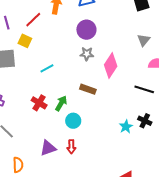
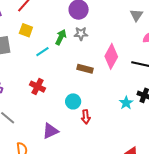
yellow square: (25, 41) -> (26, 30), moved
pink diamond: (111, 66) -> (111, 56), moved
green arrow: (61, 103) -> (61, 37), moved
red arrow: (71, 147) -> (86, 117), moved

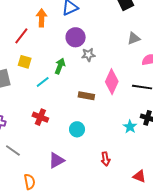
gray triangle: (136, 15) -> (134, 38), turned 40
gray star: (81, 34) -> (88, 55), moved
red arrow: (86, 117) -> (105, 159), moved

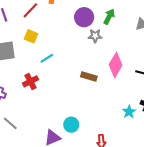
green arrow: (60, 66) -> (109, 17), moved
red cross: (40, 117) -> (31, 81), moved, turned 35
cyan circle: (77, 129) -> (71, 125), moved

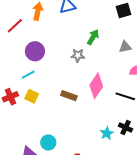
purple circle: (84, 17) -> (35, 51), moved
yellow square: (31, 36) -> (32, 96), moved

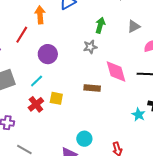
cyan line: (28, 75) -> (37, 81), moved
pink diamond: (96, 86) -> (116, 71), turned -35

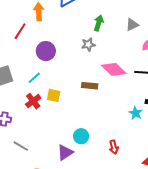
pink diamond: (116, 71) -> (114, 69), turned -30

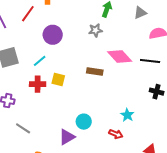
red cross: (33, 101) -> (38, 84), turned 35
cyan star: (136, 113) -> (127, 115), moved
red arrow: (114, 147) -> (116, 134), turned -56

